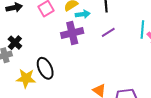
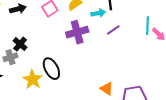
cyan arrow: (83, 14) -> (98, 13), moved
yellow star: (26, 78) -> (33, 79), turned 30

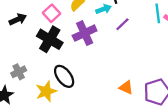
black cross: (20, 44) -> (50, 39), moved, size x1.6
yellow star: (33, 79) -> (46, 91), turned 30

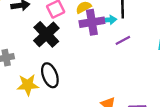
purple cross: (85, 33) -> (92, 22), moved

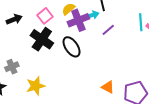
black ellipse: (50, 75) -> (72, 47), moved

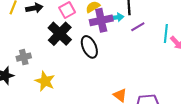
purple line: (108, 30) -> (138, 27), moved
yellow star: (36, 86) -> (45, 81), turned 30

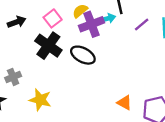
purple line: (138, 27) -> (142, 25), moved
black ellipse: (89, 47) -> (83, 55), turned -30

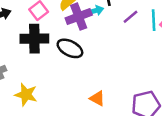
black cross: (48, 46) -> (34, 39), turned -36
orange triangle: (124, 103) -> (97, 98), moved

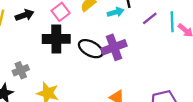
purple cross: (79, 17) -> (114, 47), moved

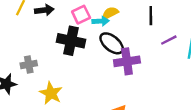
cyan arrow: (116, 12) -> (101, 21), moved
black ellipse: (91, 49) -> (112, 43), moved

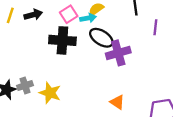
purple line: (169, 40) -> (155, 27), turned -49
gray cross: (29, 64) -> (25, 85), moved

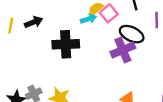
pink square: (69, 14) -> (109, 13), moved
black ellipse: (101, 38) -> (132, 34), moved

